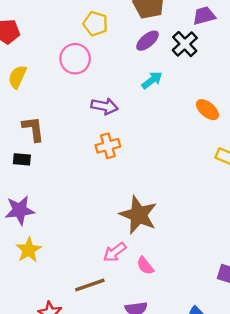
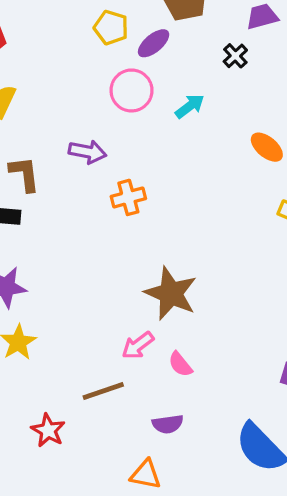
purple ellipse: (147, 41) -> (154, 43), moved
black cross: (185, 44) -> (235, 56), size x0.7
pink circle: (75, 59) -> (132, 90), moved
purple arrow: (104, 106) -> (87, 152), moved

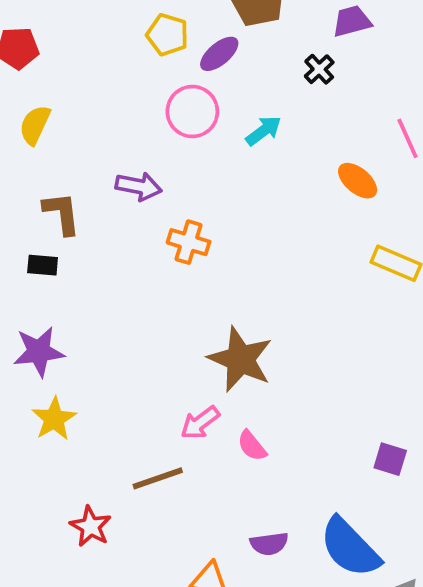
orange cross: (128, 197) -> (189, 242), turned 32
purple semicircle: (168, 424) -> (269, 544), moved

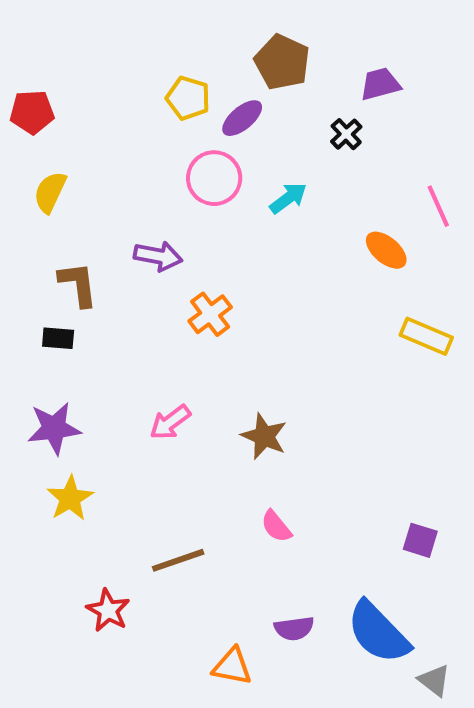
orange cross: (189, 242) -> (210, 314), turned 36
brown star: (240, 359) -> (264, 436), size x0.7
pink arrow: (200, 423) -> (170, 422), moved

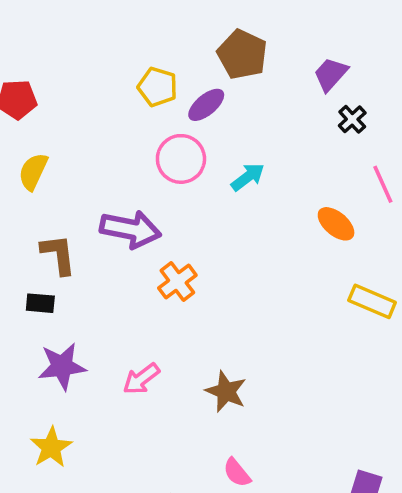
purple trapezoid: (380, 84) -> (331, 74), turned -33
black cross: (346, 134) -> (352, 119), moved
purple arrow: (158, 256) -> (130, 229), size x1.4
purple star: (54, 428) -> (62, 366), moved

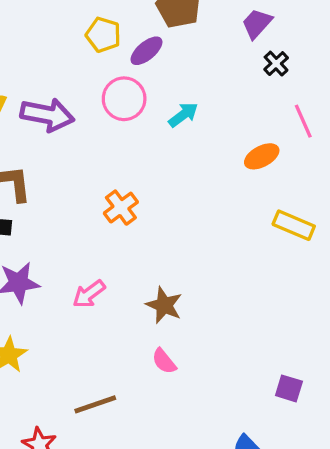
orange ellipse: (336, 224) -> (262, 156), turned -68
purple arrow: (130, 229) -> (47, 115), moved
pink semicircle: (237, 473) -> (164, 361), moved

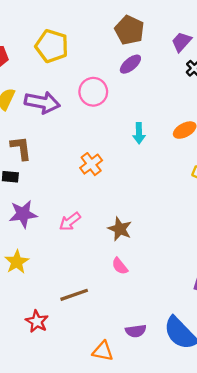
yellow pentagon: (103, 35) -> (52, 46), moved, size x1.4
purple ellipse: (146, 51) -> (130, 64), moved
cyan arrow: (183, 115) -> (139, 133), moved, turned 126

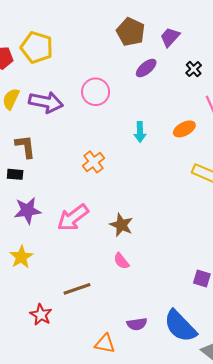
purple trapezoid: (181, 42) -> (170, 37), moved
yellow pentagon: (52, 46) -> (37, 47), moved
purple ellipse: (130, 64) -> (146, 68), moved
pink arrow: (70, 221) -> (73, 218), size x1.5

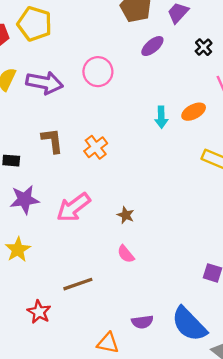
cyan arrow: (140, 132) -> (161, 117), moved
brown L-shape: (25, 146) -> (52, 141), moved
brown star: (121, 225) -> (126, 215), size x0.7

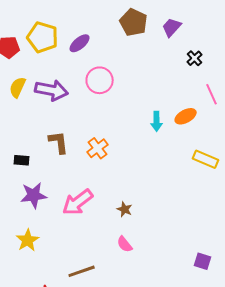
purple ellipse: (152, 46) -> (80, 43), moved

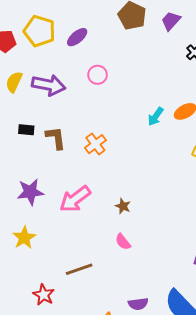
pink circle: (100, 80) -> (98, 75), size x0.7
cyan arrow: (157, 121) -> (156, 117), turned 36
black rectangle: (22, 160) -> (26, 130), moved

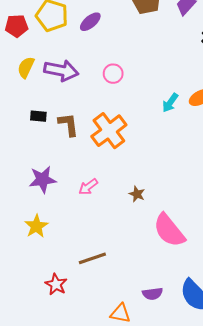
pink circle: (98, 75) -> (113, 74), moved
orange cross: (95, 144) -> (109, 131), size x1.6
pink arrow: (75, 199) -> (88, 187), size x0.6
pink semicircle: (123, 242) -> (169, 230), moved, size x2.0

